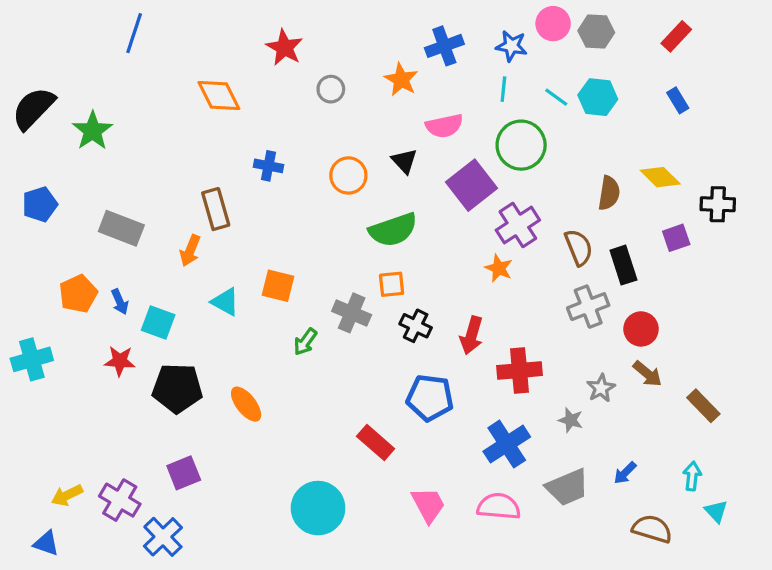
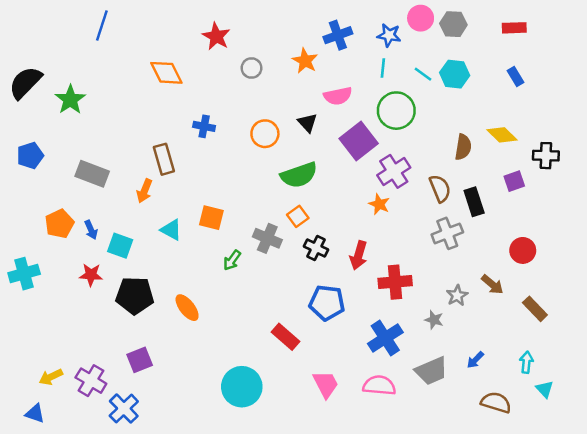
red rectangle: (676, 36) -> (514, 28), turned 45
orange square: (392, 284) -> (298, 216), turned -30
red circle: (641, 329) -> (523, 250), moved

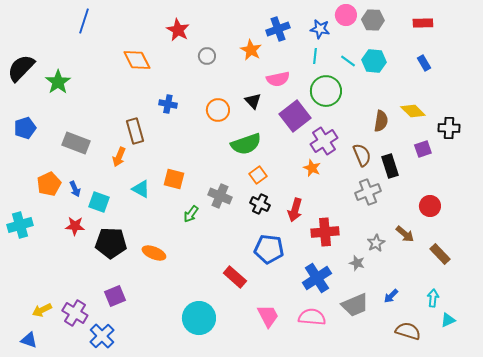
orange square: (298, 216) -> (258, 175), moved
orange ellipse: (187, 308) -> (154, 253), turned -30
cyan triangle: (545, 389) -> (448, 320), turned 49

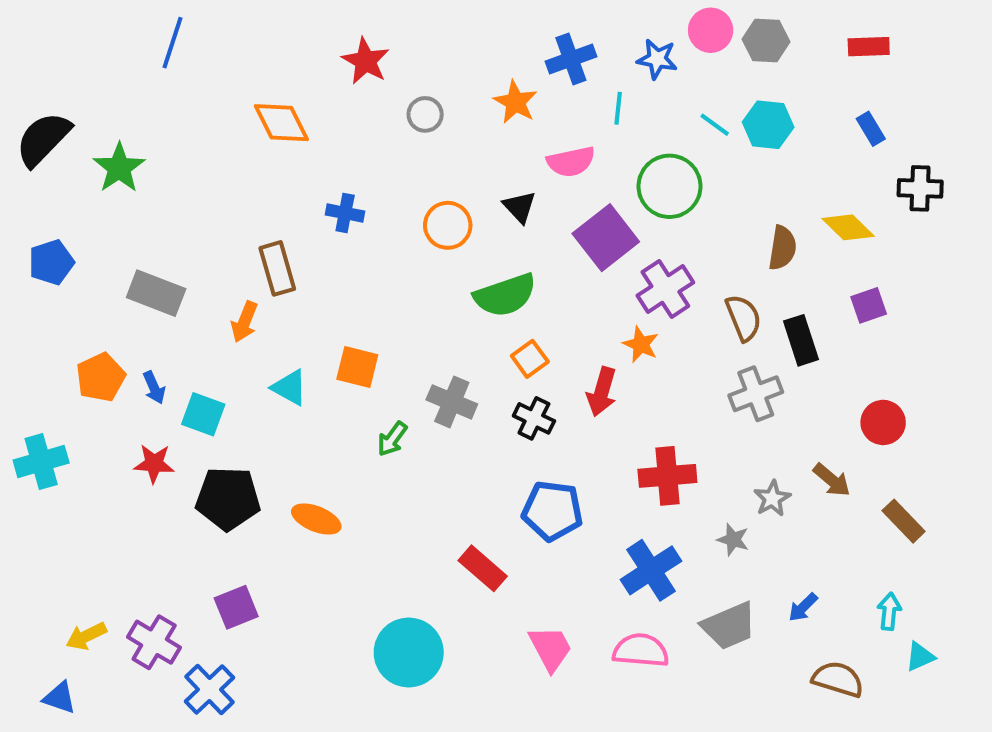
cyan line: (315, 56) -> (618, 108), moved
black cross: (449, 128) -> (920, 188), moved
red arrow: (295, 210) -> (602, 392), moved

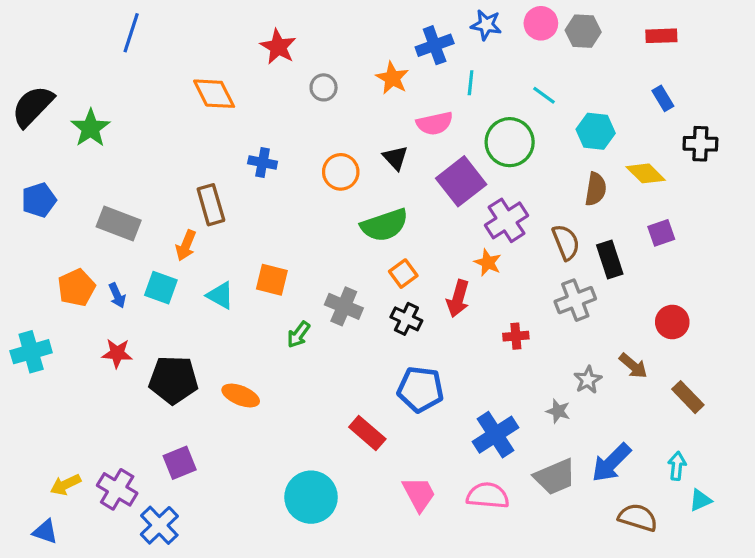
blue star: (657, 59) -> (486, 25), moved
cyan hexagon: (768, 125) -> (596, 131), moved
cyan square: (203, 414) -> (161, 288), moved
red cross: (667, 476) -> (516, 336), moved, size x0.6
blue arrow: (803, 607) -> (611, 463), size x1.8

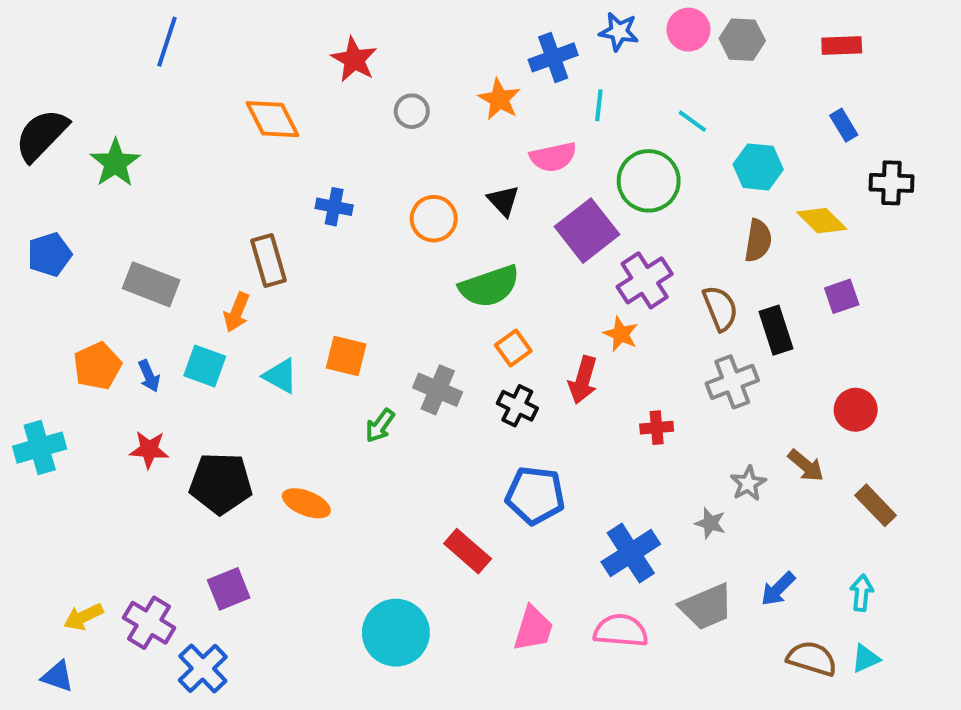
blue arrow: (611, 463) -> (778, 589), size x0.7
pink trapezoid: (419, 494) -> (533, 629), turned 45
cyan triangle: (700, 500) -> (866, 659), moved

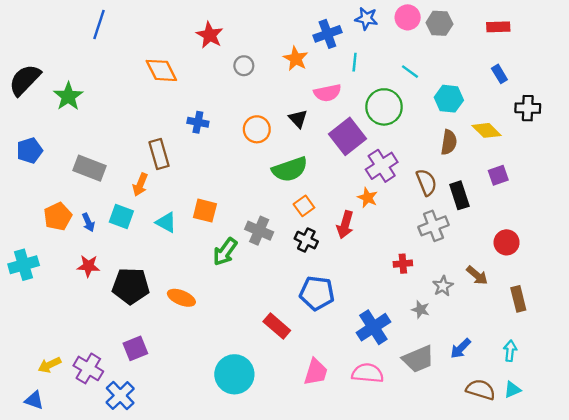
green arrow: (380, 426) -> (225, 252), size x1.4
red cross: (657, 428) -> (403, 264), moved
brown rectangle: (876, 505) -> (518, 299), turned 30

